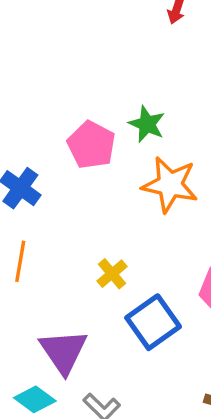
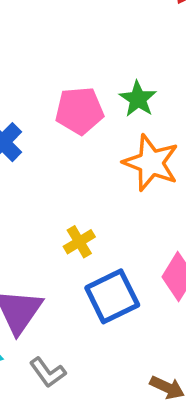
pink pentagon: (91, 145) -> (79, 111), turned 30

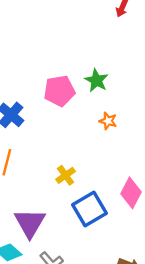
orange star: (151, 163) -> (108, 121), size x0.5

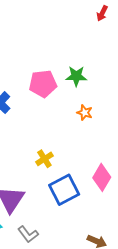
green star: (96, 80) -> (76, 76), turned -30

